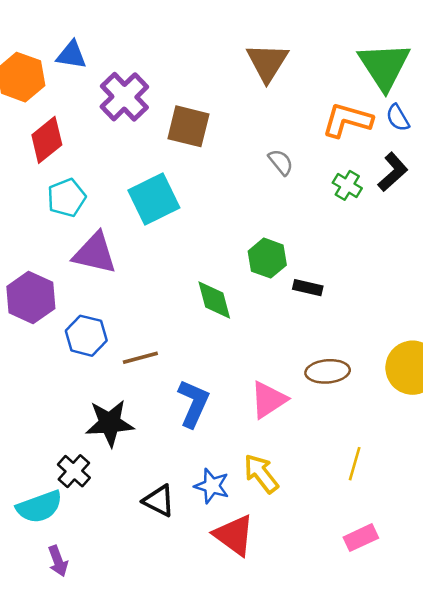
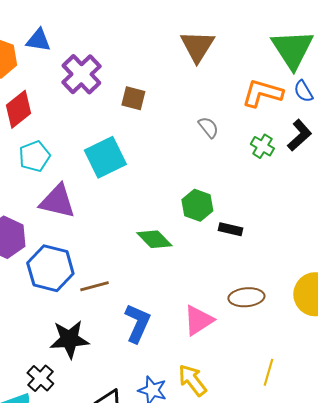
brown square: (188, 126) -> (133, 98), size x0.7
green diamond: (214, 300) -> (154, 239), turned -30
blue hexagon: (86, 336) -> (50, 268), size x1.4

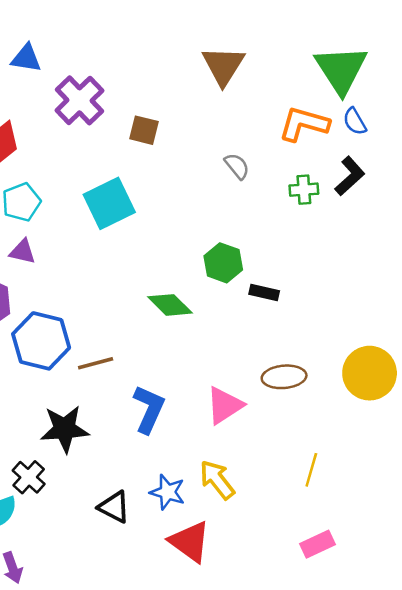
green cross: (262, 146) -> (304, 190), turned -35
purple triangle: (57, 201) -> (22, 252), moved, size x0.6

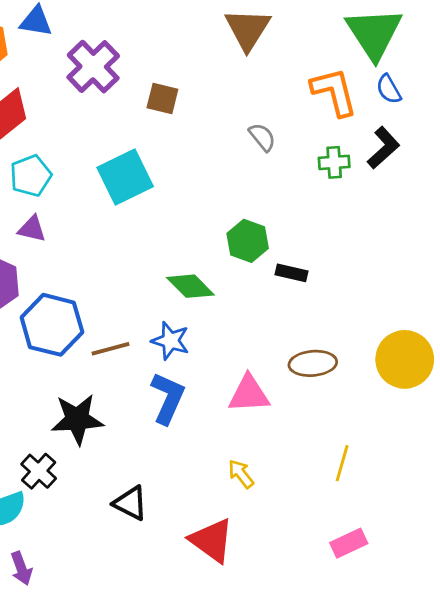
orange L-shape: (304, 124) -> (334, 92), turned 60
pink triangle: (225, 405) -> (249, 394), turned 30
yellow arrow: (217, 480) -> (241, 474), size x0.7
blue star: (168, 492) -> (170, 341), moved

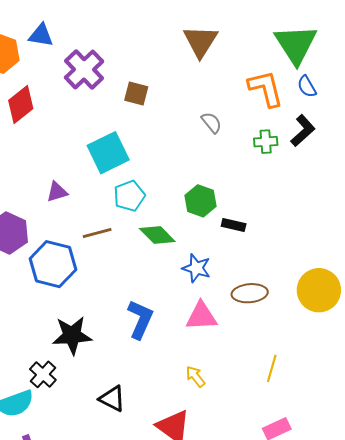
cyan pentagon: (31, 176) -> (129, 196), moved
purple triangle: (32, 229) -> (57, 192), moved, turned -30
blue star: (170, 341) -> (196, 268), moved
brown line: (111, 349) -> (97, 233), moved

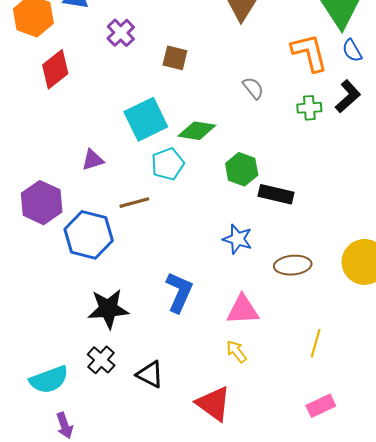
purple cross: (84, 69) -> (121, 33), size x0.7
black rectangle: (234, 225) -> (276, 194), size x1.4
green diamond: (157, 235) -> (197, 131), moved, turned -36
pink triangle: (201, 316) -> (243, 310), moved
black cross: (43, 374) -> (101, 360), moved

